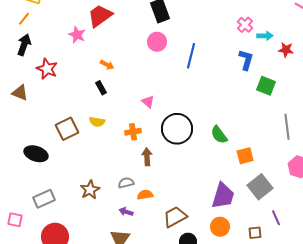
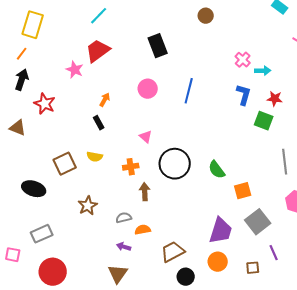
pink circle: (157, 42) -> (148, 89), moved
red star: (286, 50) -> (275, 99), moved
orange arrow: (107, 65) -> (105, 100), turned -88
brown star: (90, 190) -> (88, 206), moved

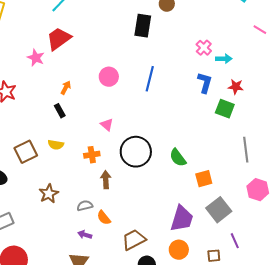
black rectangle: (158, 46) -> (143, 26), moved, turned 30
orange semicircle: (143, 230) -> (104, 218), turned -119

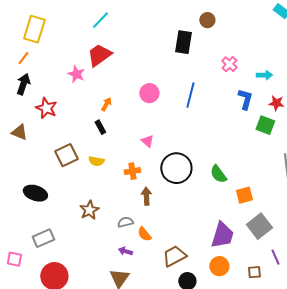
pink cross: (204, 48) -> (229, 64), moved
brown square: (26, 152) -> (66, 155), moved

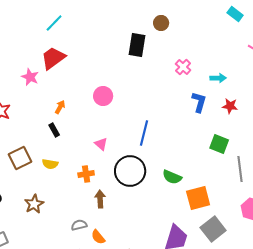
blue line: (190, 95) -> (144, 133), moved
green square: (265, 125) -> (219, 144), moved
green semicircle: (218, 174) -> (172, 177), turned -30
orange square: (244, 195) -> (198, 198), size x1.4
brown star: (89, 210) -> (34, 204), moved

